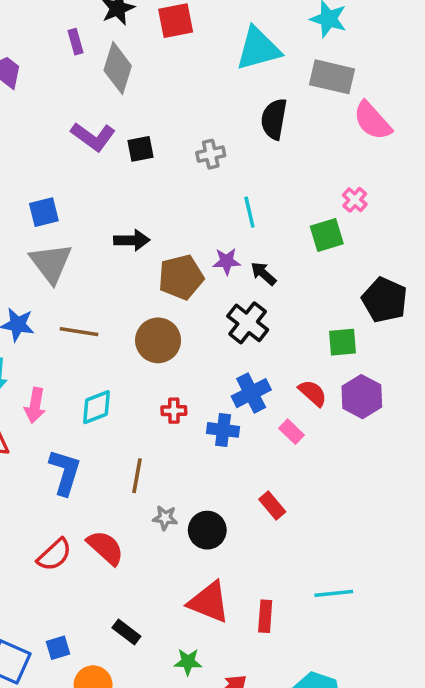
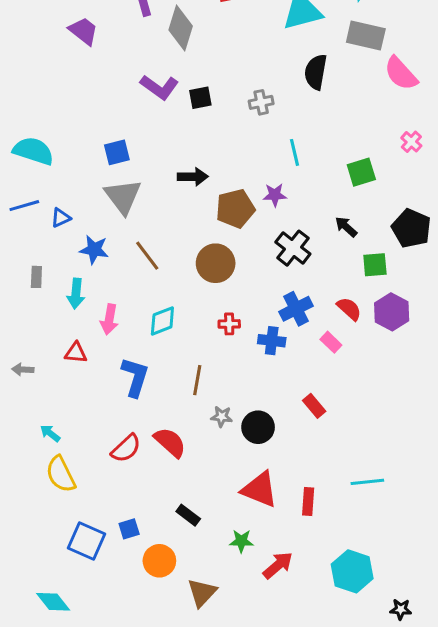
pink cross: (355, 200) -> (411, 142), moved
black arrow: (263, 274) -> (346, 227), moved
brown line: (79, 332) -> (147, 256), turned 44

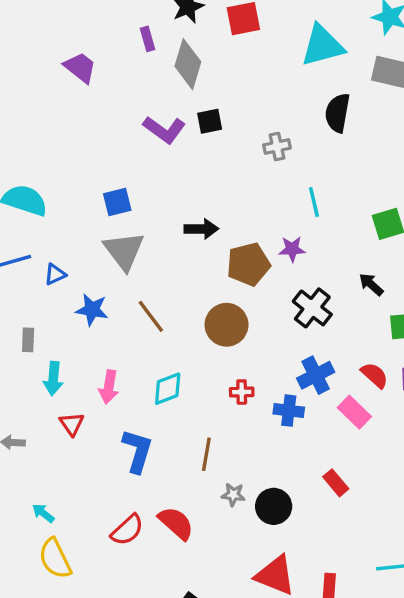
black square: (200, 98) -> (210, 121), moved
cyan arrow: (76, 294) -> (53, 379), moved
pink rectangle: (331, 342) -> (354, 412), size x1.4
red triangle: (76, 353) -> (72, 424), turned 50

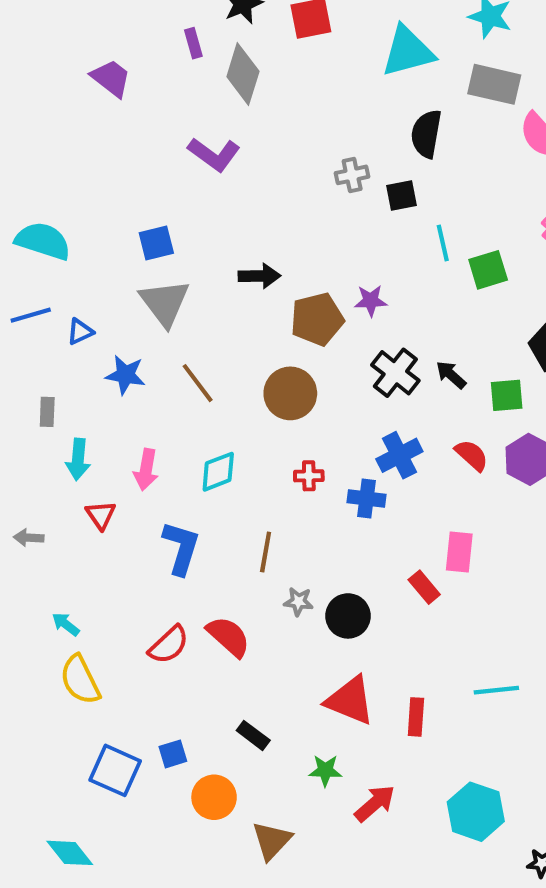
black square: (210, 121) -> (402, 196), moved
cyan line: (314, 202) -> (443, 243), moved
black arrow: (371, 284) -> (451, 375), moved
pink rectangle: (354, 412) -> (459, 552), moved, turned 52

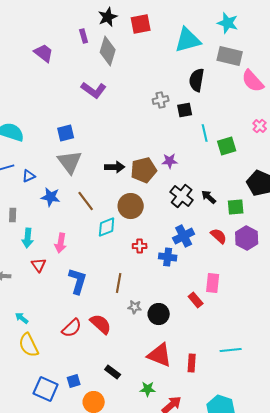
black arrow: (259, 276) -> (115, 167), moved
cyan diamond: (218, 472) -> (107, 227), moved

